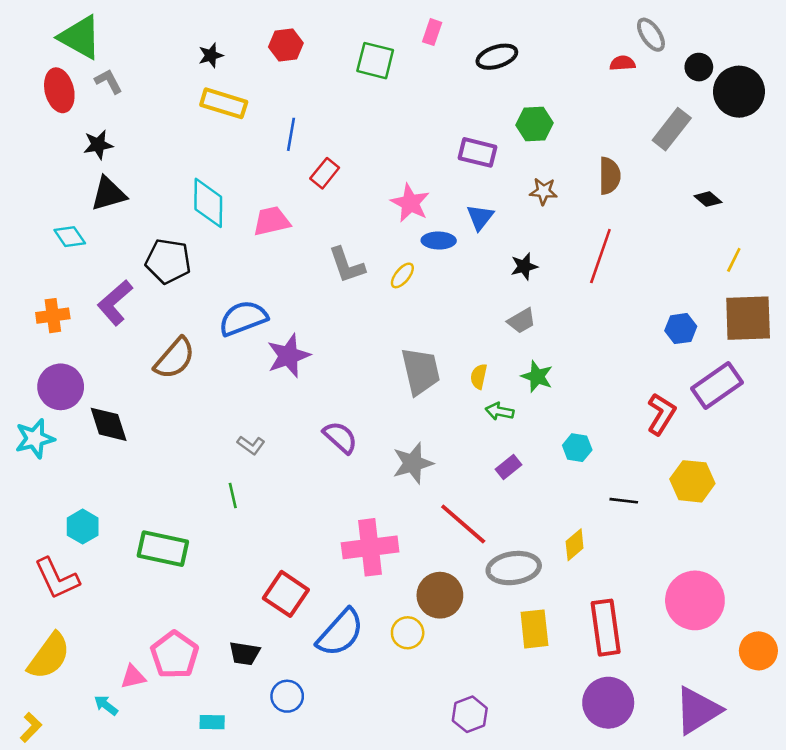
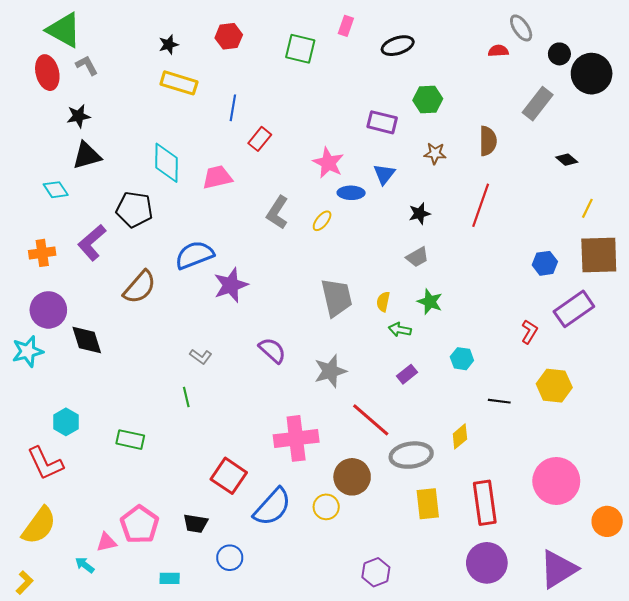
gray L-shape: (347, 265) -> (277, 213), turned 52
red L-shape: (661, 414) -> (529, 332), size x0.7
green rectangle: (163, 549) -> (130, 440), size x0.7

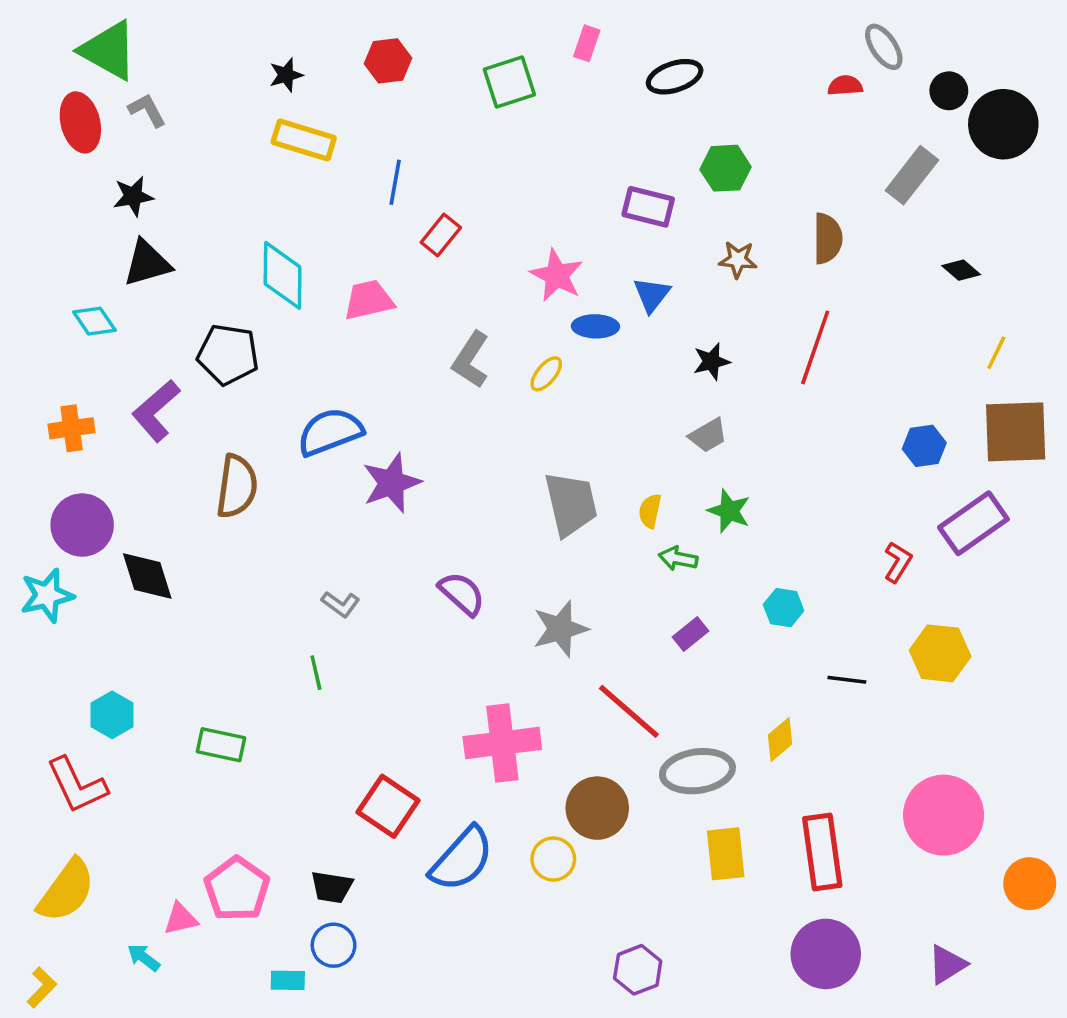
green square: (300, 49) -> (509, 82), turned -32
brown semicircle: (140, 287) -> (237, 486), turned -33
blue circle: (230, 558) -> (334, 945), moved
purple triangle: (558, 569) -> (947, 965), size x0.6

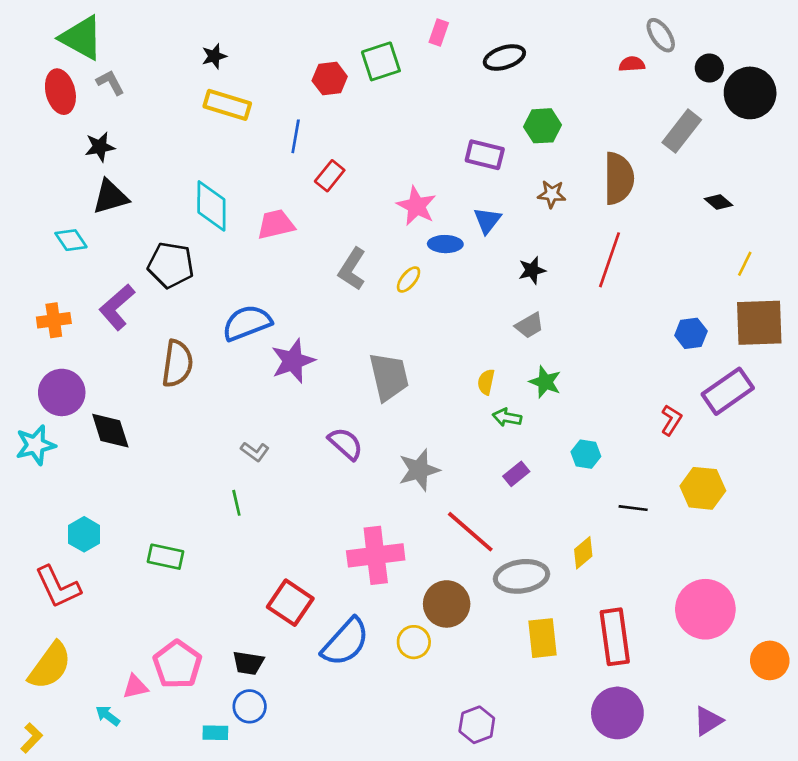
red hexagon: (388, 61) -> (330, 79), moved
brown semicircle: (828, 238) -> (619, 178), size x1.4
gray trapezoid: (571, 504) -> (389, 377), moved

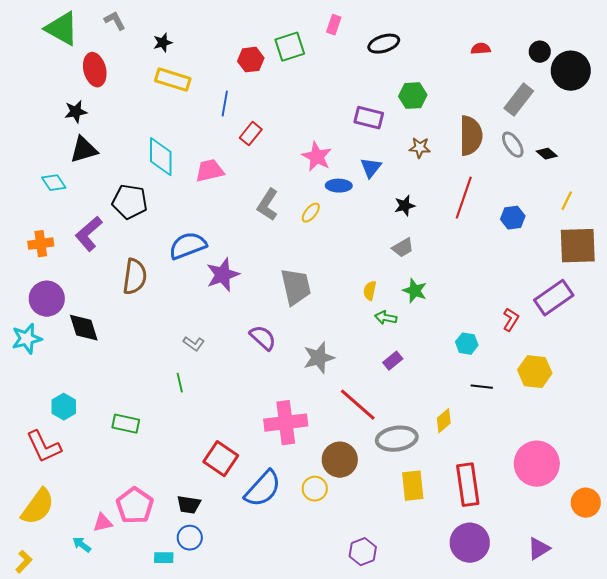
gray ellipse: (661, 35) -> (513, 145), moved
gray L-shape: (110, 82) -> (115, 21), moved
red ellipse: (60, 92) -> (95, 70), moved
blue hexagon: (691, 333) -> (513, 218), moved
cyan hexagon: (586, 454) -> (467, 344), moved

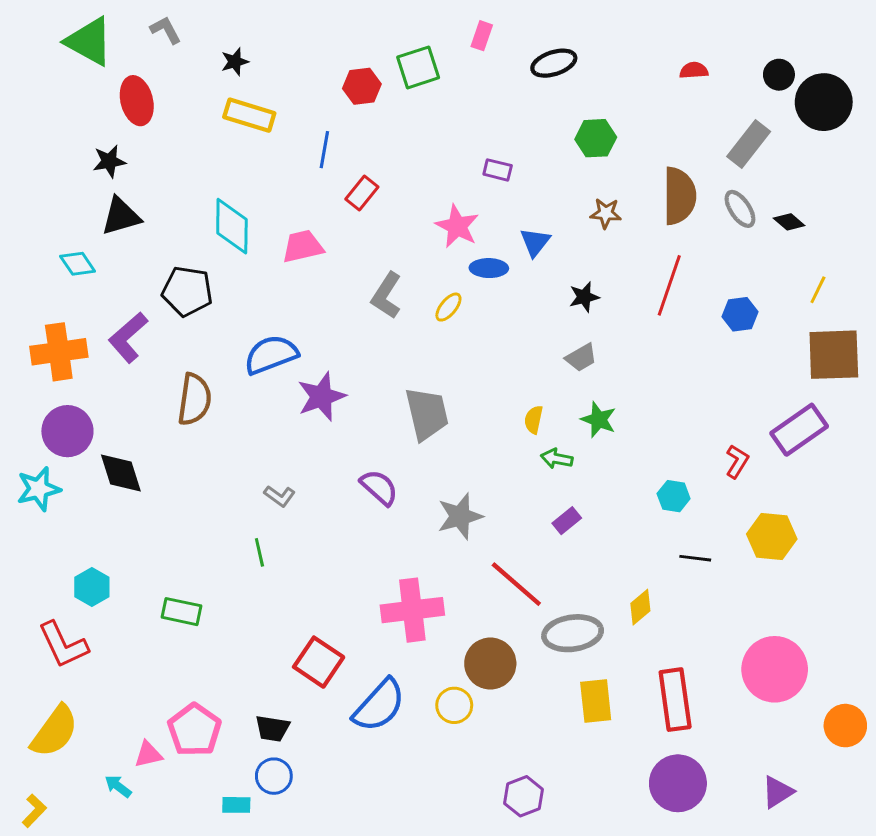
purple rectangle: (369, 118) -> (498, 170), moved, size x0.7
orange cross: (41, 244) -> (59, 352), size x1.5

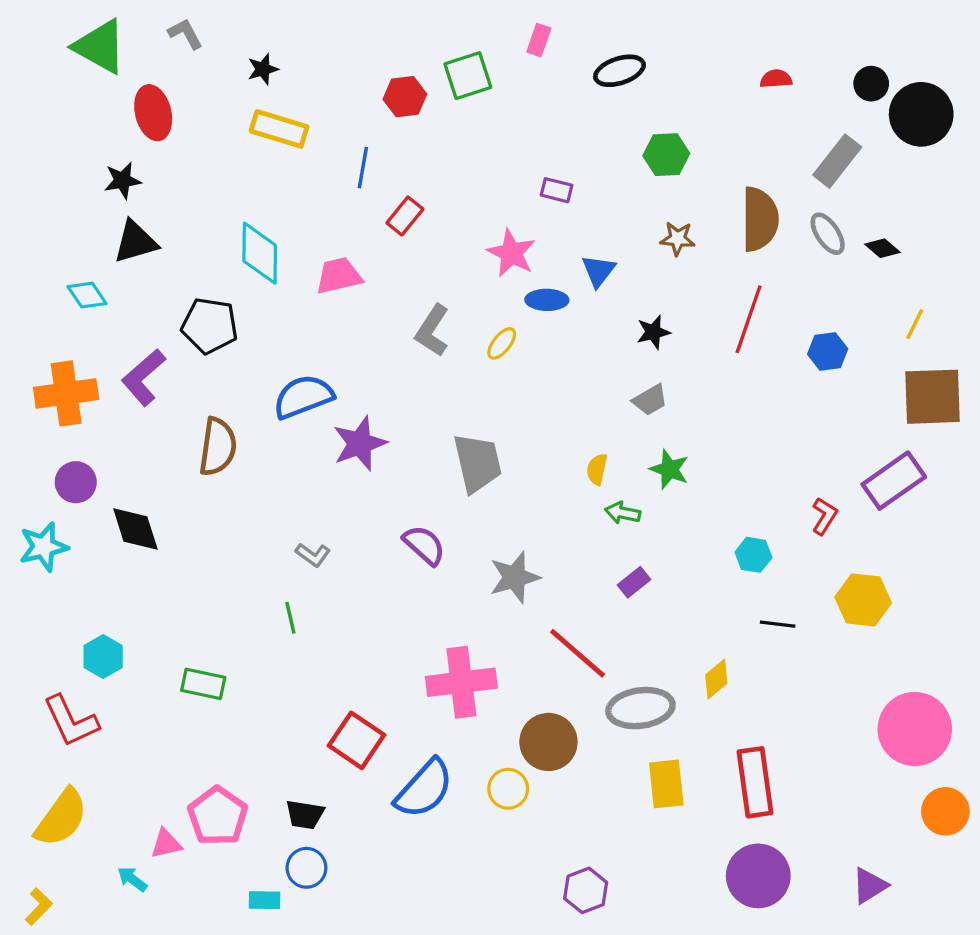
purple circle: (67, 431) -> (76, 482), size x0.7
pink circle: (775, 669) -> (915, 729), moved

